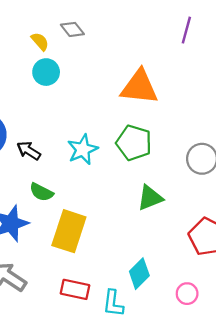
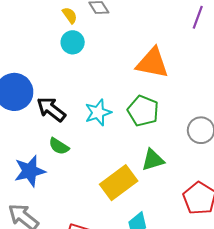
black arrow: (29, 151) -> (51, 109), size x1.4
yellow rectangle: (69, 231) -> (119, 183), moved, turned 30

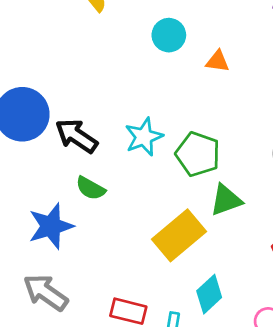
cyan circle: (73, 42) -> (169, 35), moved
orange triangle: (152, 63) -> (218, 61), size x0.5
green pentagon: (143, 111) -> (198, 154), moved

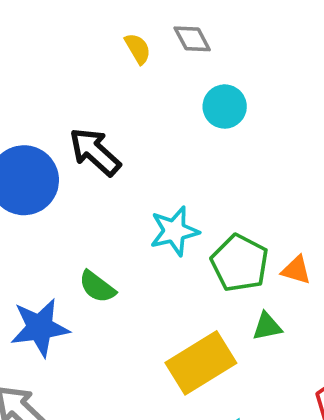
orange triangle: (218, 61) -> (296, 270), moved
black arrow: (76, 136) -> (95, 152), moved
green triangle: (226, 200) -> (267, 326), size x0.7

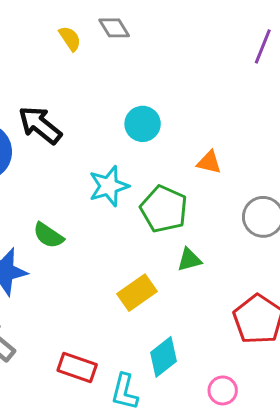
cyan circle: (225, 107) -> (143, 124), moved
orange triangle: (296, 270) -> (209, 162), moved
yellow rectangle: (201, 363) -> (137, 293), size x0.7

